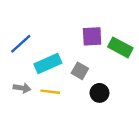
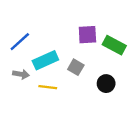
gray arrow: (22, 88) -> (21, 74), moved
black circle: (99, 93) -> (106, 84), moved

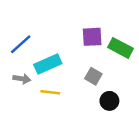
gray square: (76, 67) -> (93, 76), moved
black circle: (106, 84) -> (109, 101), moved

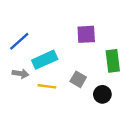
green rectangle: (120, 48) -> (113, 61), moved, turned 55
gray square: (93, 76) -> (78, 79), moved

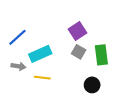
purple square: (86, 34) -> (78, 31), turned -30
gray square: (78, 79) -> (79, 52), moved

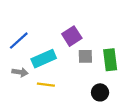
purple square: (78, 31) -> (72, 36), moved
gray square: (79, 52) -> (85, 56), turned -32

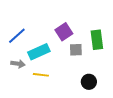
green rectangle: (110, 60) -> (97, 40), moved

